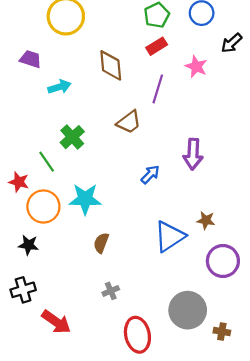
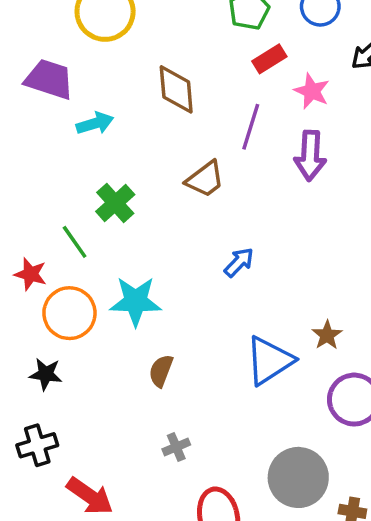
red rectangle: (157, 46) -> (269, 59), moved
purple trapezoid: (31, 59) -> (49, 79), size x1.4
purple arrow: (193, 154) -> (310, 156), moved
brown star: (206, 220) -> (327, 335), turned 30

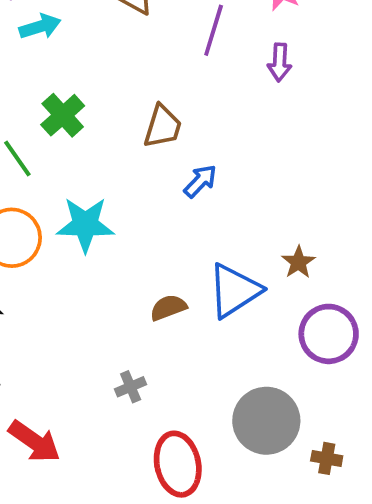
purple arrow: (310, 156) -> (280, 62), size x0.7
brown trapezoid: (205, 179) -> (163, 126), moved, turned -36
brown semicircle: (161, 371) -> (168, 308), moved, turned 48

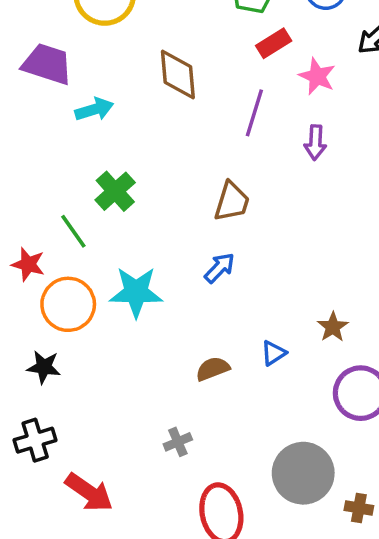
brown trapezoid: (163, 126) -> (232, 202), moved
blue arrow: (200, 181) -> (220, 268), moved
blue triangle: (234, 291) -> (274, 353), size x0.5

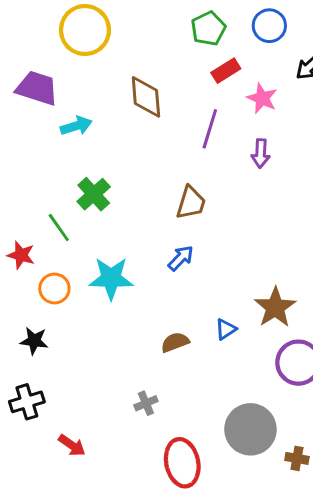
orange circle: (68, 304) -> (54, 289), size x0.7
brown star: (333, 327) -> (275, 307), size x1.6
red arrow: (89, 492) -> (72, 445), size x0.7

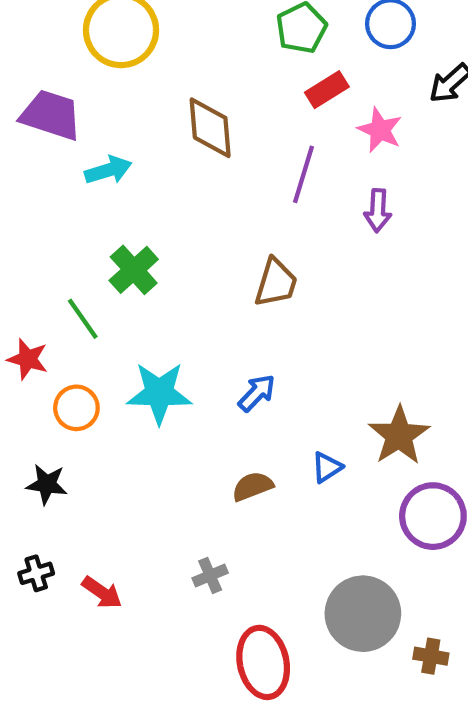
blue arrow: (181, 258) -> (257, 393), moved
black cross: (27, 402) -> (36, 573), size x0.7
red arrow: (72, 445) -> (102, 592), moved

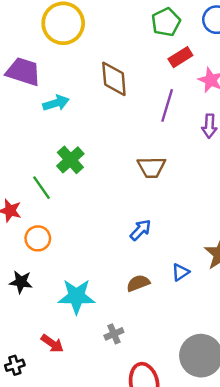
brown trapezoid: (276, 283) -> (151, 167), turned 72
cyan star: (159, 393) -> (76, 296), moved
black cross: (36, 573) -> (15, 365), moved

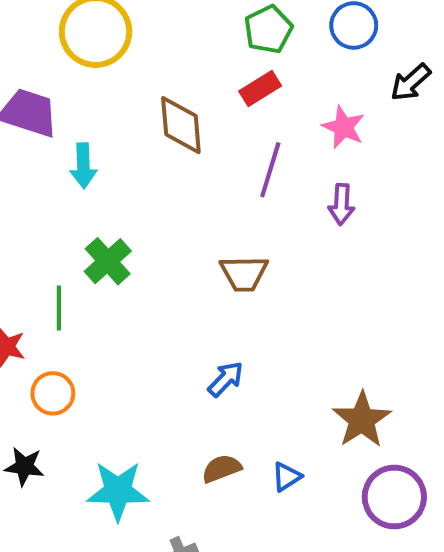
red rectangle: (180, 57) -> (260, 88), moved
cyan arrow: (56, 103) -> (83, 166), turned 105
green line: (41, 188) -> (59, 308), turned 35
blue triangle: (180, 272) -> (287, 477), moved

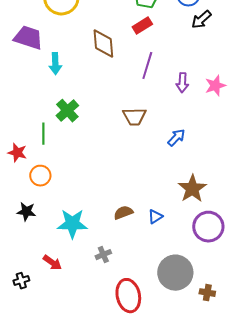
black arrow: (411, 82) -> (201, 20), moved
pink star: (344, 127) -> (215, 86), moved, turned 30
blue arrow: (226, 379) -> (176, 138), moved

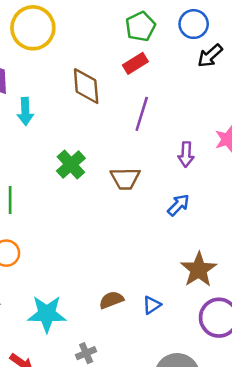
purple arrow: (182, 83) -> (186, 154), moved
green cross: (67, 111) -> (71, 165), moved

